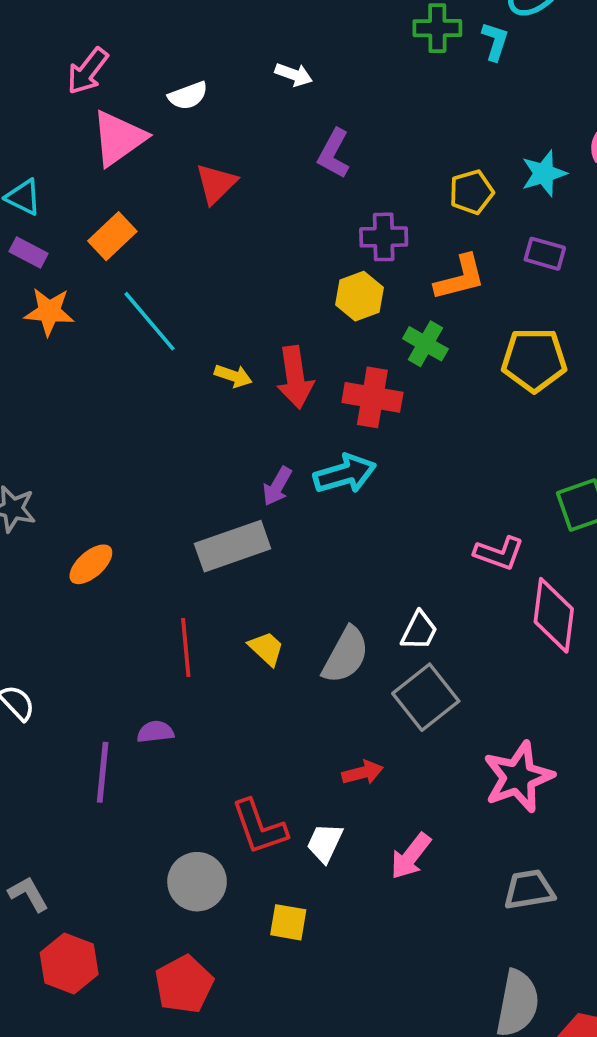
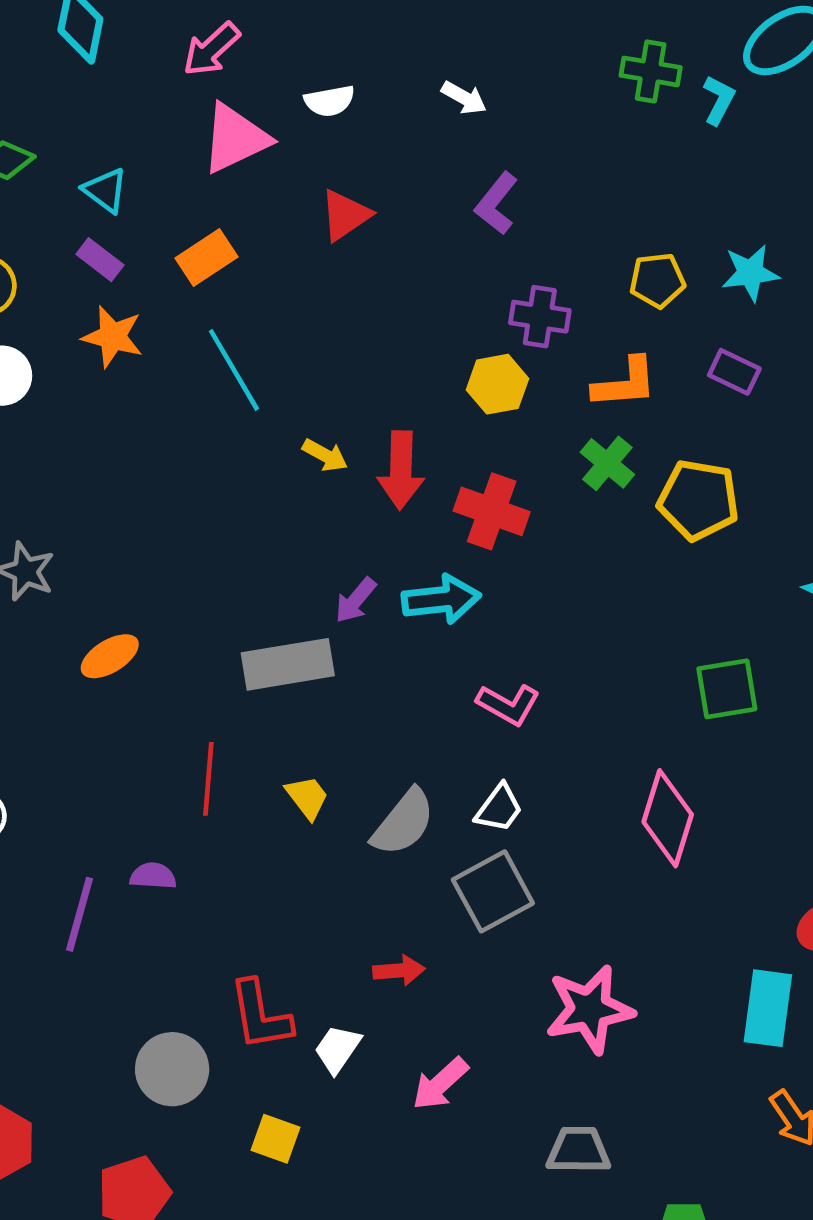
green cross: (425, 344) -> (607, 463), moved
pink L-shape: (499, 553) -> (508, 704), moved

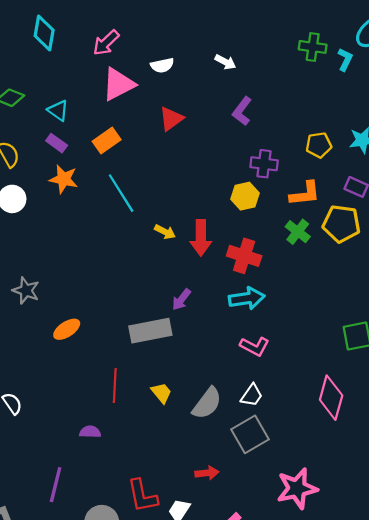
yellow pentagon: (698, 500) -> (341, 224), moved
cyan arrow: (441, 599) -> (247, 298), moved
purple line: (79, 914) -> (56, 485), moved

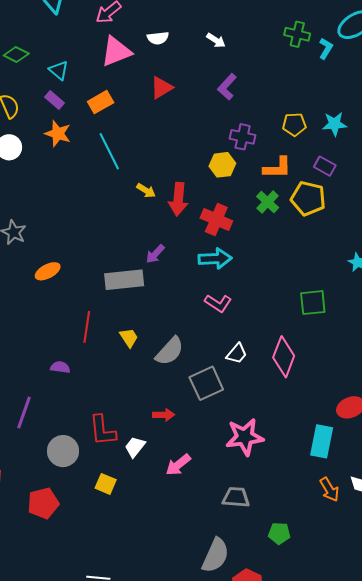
white trapezoid: (252, 395) -> (237, 354), moved

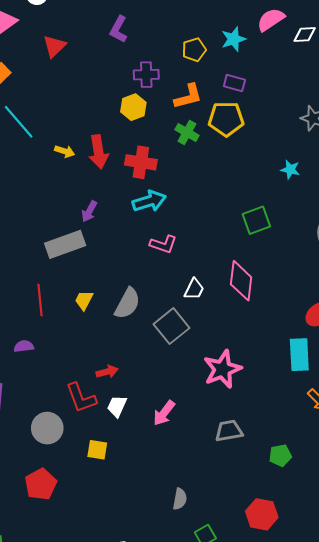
yellow trapezoid: (129, 338) -> (84, 300), turned -105
red arrow: (164, 415) -> (107, 372), moved
gray semicircle: (215, 555) -> (180, 499), moved, size x0.6

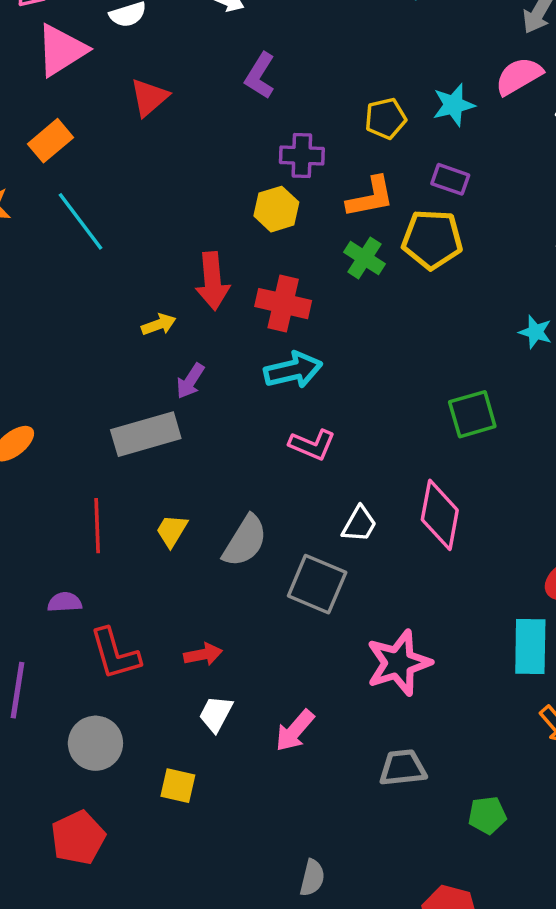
yellow arrow: (65, 151) -> (159, 325), moved, turned -42
gray square: (171, 326) -> (317, 584), turned -32
red L-shape: (81, 398) -> (115, 654), moved

